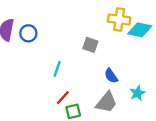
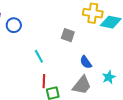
cyan line: (57, 69) -> (39, 56), turned -48
red line: (63, 98) -> (44, 81), turned -40

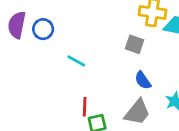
gray square: (68, 35) -> (135, 44), moved
cyan line: (39, 56) -> (76, 61), moved, turned -32

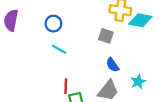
blue circle: (43, 29) -> (53, 24), moved

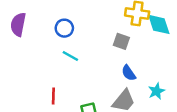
cyan diamond: (140, 20) -> (159, 24), turned 60
red line: (66, 86) -> (53, 96), moved

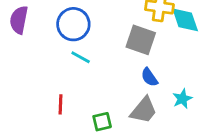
blue circle: (64, 28) -> (73, 24), size x1.5
gray square: (121, 41) -> (141, 40), size x1.5

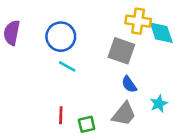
red line: (60, 104) -> (61, 115), moved

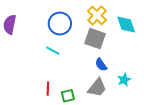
yellow cross: (138, 21) -> (97, 15), moved, turned 36
blue circle: (61, 37) -> (60, 23), moved

